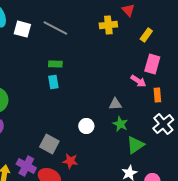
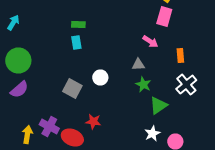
pink rectangle: (152, 64) -> (164, 16), moved
pink arrow: (138, 81) -> (150, 42), moved
white circle: (86, 126) -> (100, 78), moved
gray square: (49, 144) -> (72, 88), moved

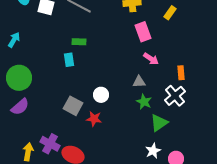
pink rectangle: (164, 16) -> (143, 32), moved, turned -36
cyan rectangle: (76, 42) -> (69, 60), moved
white cross: (186, 84) -> (175, 96), moved
red star: (93, 122) -> (94, 119), moved

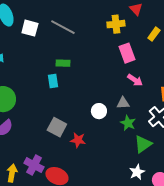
white circle: (101, 95) -> (99, 111), moved

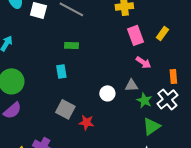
yellow rectangle: (154, 34) -> (162, 33), moved
cyan rectangle: (53, 81) -> (61, 71), moved
green star: (128, 123) -> (144, 100), moved

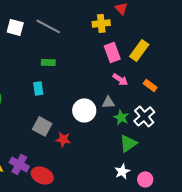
yellow rectangle: (162, 33) -> (139, 50), size x1.5
orange rectangle: (173, 76) -> (150, 85), moved, turned -48
white circle: (107, 93) -> (84, 110), size x1.5

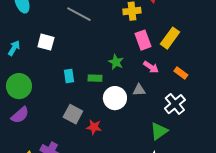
white square: (15, 27) -> (46, 42), moved
green rectangle: (48, 62) -> (95, 78), moved
green star: (121, 117) -> (116, 62), moved

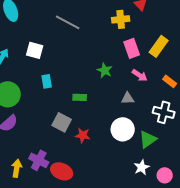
cyan rectangle: (69, 76) -> (47, 81), moved
green rectangle: (95, 78) -> (80, 97), moved
white circle: (115, 98) -> (123, 129), moved
white cross: (175, 104) -> (164, 112), turned -35

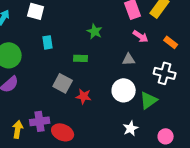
green star: (105, 70) -> (95, 31), moved
purple cross: (39, 160) -> (40, 121), turned -36
white star: (142, 167) -> (131, 128), moved

